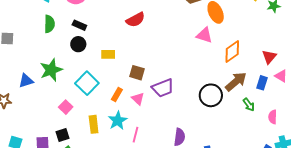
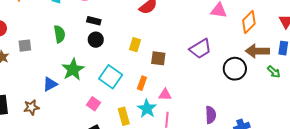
green semicircle: (49, 24) -> (59, 34), moved
yellow rectangle: (108, 54) -> (135, 45), moved, turned -64
brown arrow: (236, 82) -> (257, 51), turned -130
purple trapezoid: (163, 88) -> (200, 49), moved
pink triangle: (138, 99) -> (165, 95), moved, turned -32

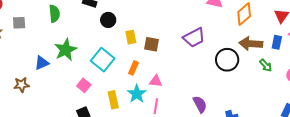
black circle: (96, 40) -> (108, 20), moved
yellow rectangle: (135, 45) -> (131, 37), moved, turned -32
purple semicircle: (211, 115) -> (200, 104), turned -30

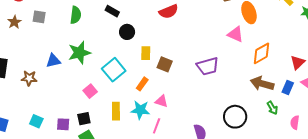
black circle: (227, 60) -> (235, 117), moved
cyan star: (137, 94) -> (140, 110), turned 30

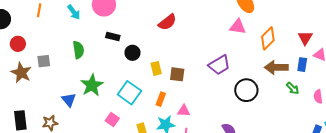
brown star: (14, 22) -> (21, 73), size x1.5
blue triangle: (53, 61) -> (69, 100), turned -42
black circle: (235, 117) -> (246, 90), moved

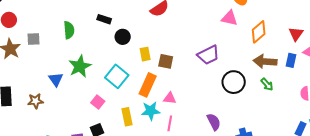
green arrow: (293, 88) -> (267, 84), moved
orange rectangle: (161, 99) -> (148, 85), size x1.6

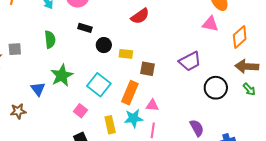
yellow rectangle: (145, 54) -> (126, 54), moved, turned -72

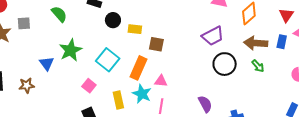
green semicircle: (50, 40) -> (59, 14), turned -36
purple trapezoid: (190, 61) -> (213, 36), moved
cyan star: (134, 118) -> (142, 94), turned 30

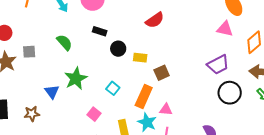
brown square: (156, 44) -> (162, 73), turned -35
cyan square: (108, 60) -> (113, 88), size x0.6

